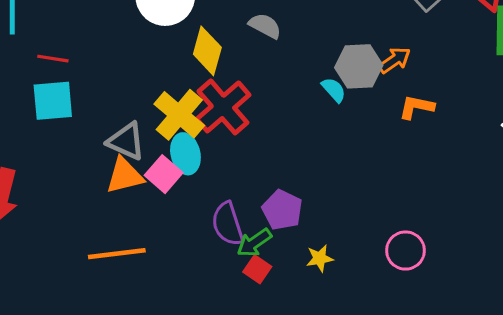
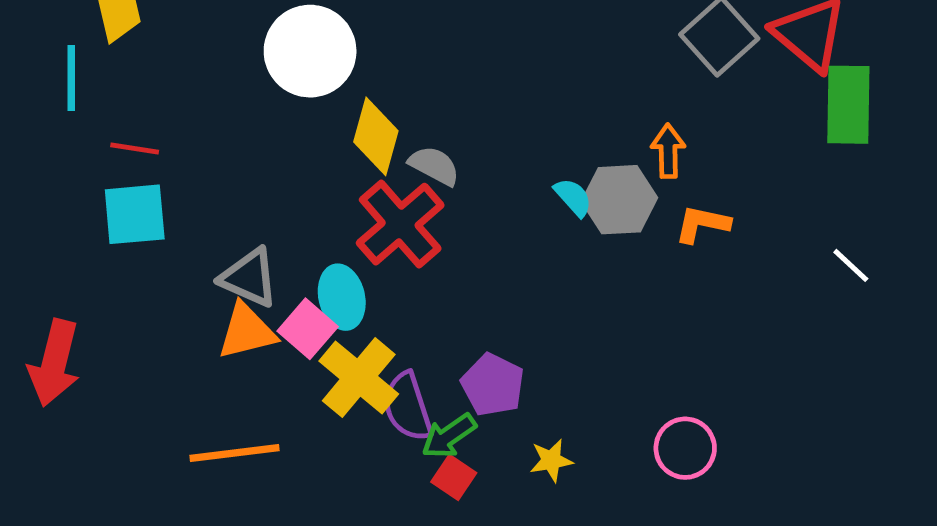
gray semicircle: (265, 26) -> (434, 166), moved
orange arrow: (395, 60) -> (668, 151), turned -56
gray hexagon: (359, 66) -> (619, 200), moved
yellow cross: (179, 115) -> (359, 378), moved

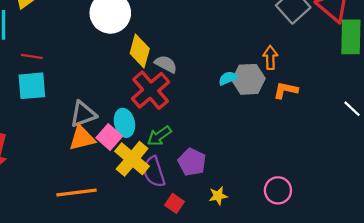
cyan semicircle: (573, 197) -> (228, 78), turned -72
gray triangle: (249, 278) -> (83, 114), turned -44
green arrow: (449, 436) -> (159, 136), moved

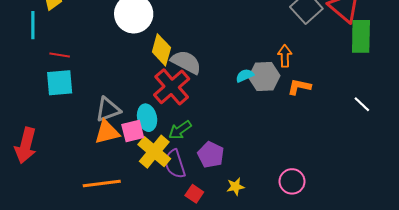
gray semicircle: (166, 64) -> (186, 62), size x1.4
pink square: (109, 137) -> (133, 131), turned 35

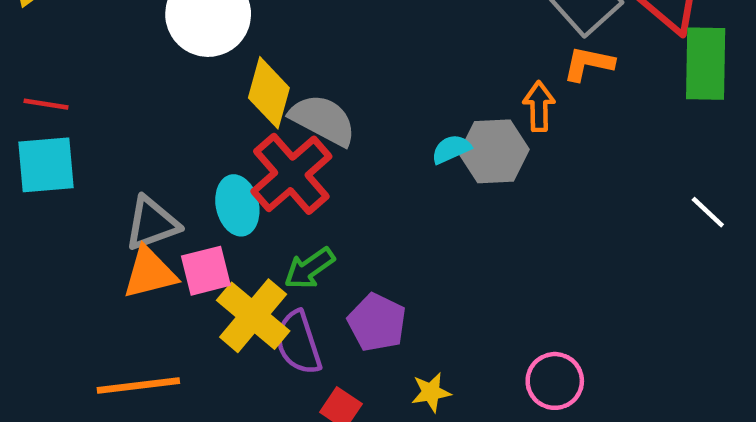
orange L-shape: (299, 87) -> (589, 64), moved
cyan ellipse: (147, 118) -> (237, 205), moved

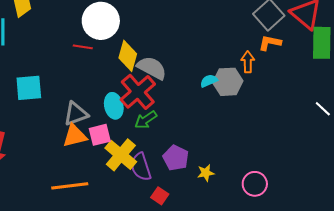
red line: (46, 104) -> (83, 47), moved
green arrow: (309, 268) -> (146, 120), moved
yellow star: (431, 392) -> (206, 173), moved

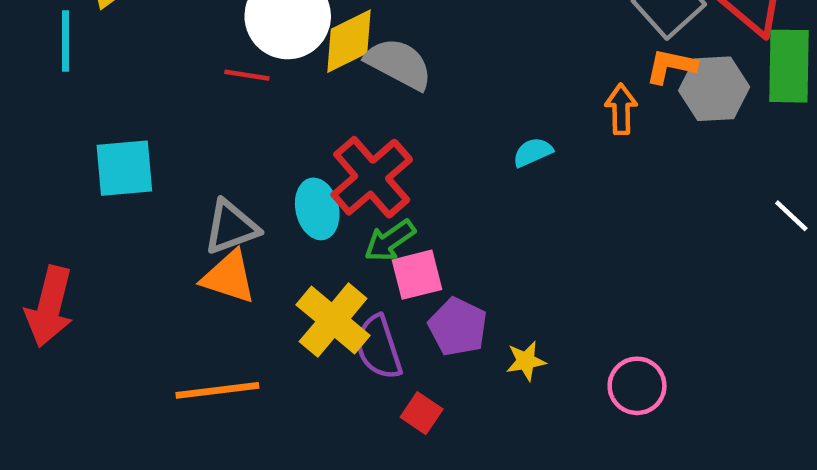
yellow diamond: (128, 56) -> (349, 41), moved, turned 48
gray semicircle: (152, 68) -> (399, 64), moved
gray hexagon: (228, 82) -> (714, 89), moved
pink square: (100, 135) -> (417, 275), moved
orange triangle: (75, 136) -> (229, 277), turned 32

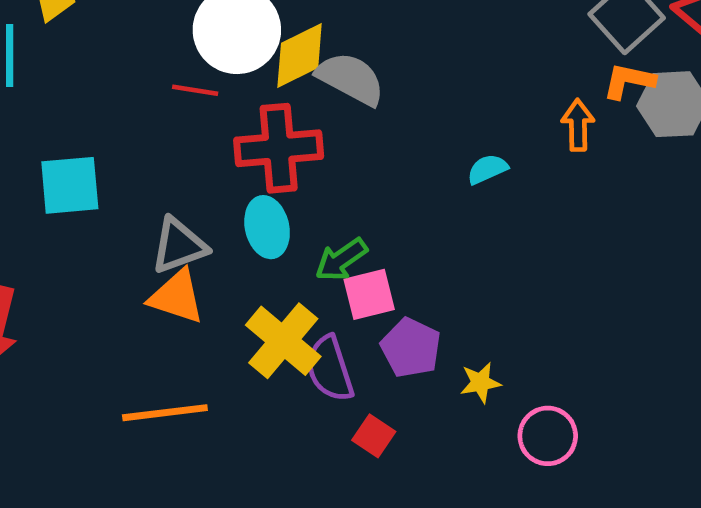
red cross: (372, 177) -> (279, 148), moved, turned 36
pink circle: (637, 386) -> (548, 436), moved

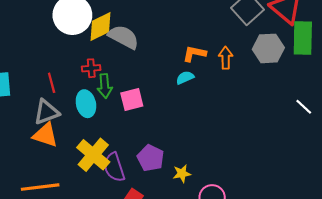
orange L-shape: (629, 81) -> (194, 54), moved
red line: (195, 90) -> (52, 83), moved, turned 66
red cross: (279, 148) -> (91, 68), size x0.5
green arrow: (341, 260) -> (105, 86), moved, turned -60
pink square: (369, 294) -> (132, 100), moved

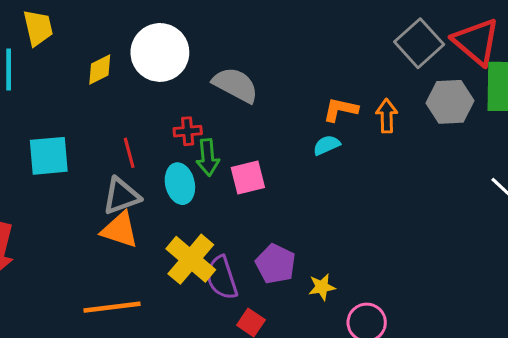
yellow diamond: (101, 27) -> (100, 69), moved, size x0.7

